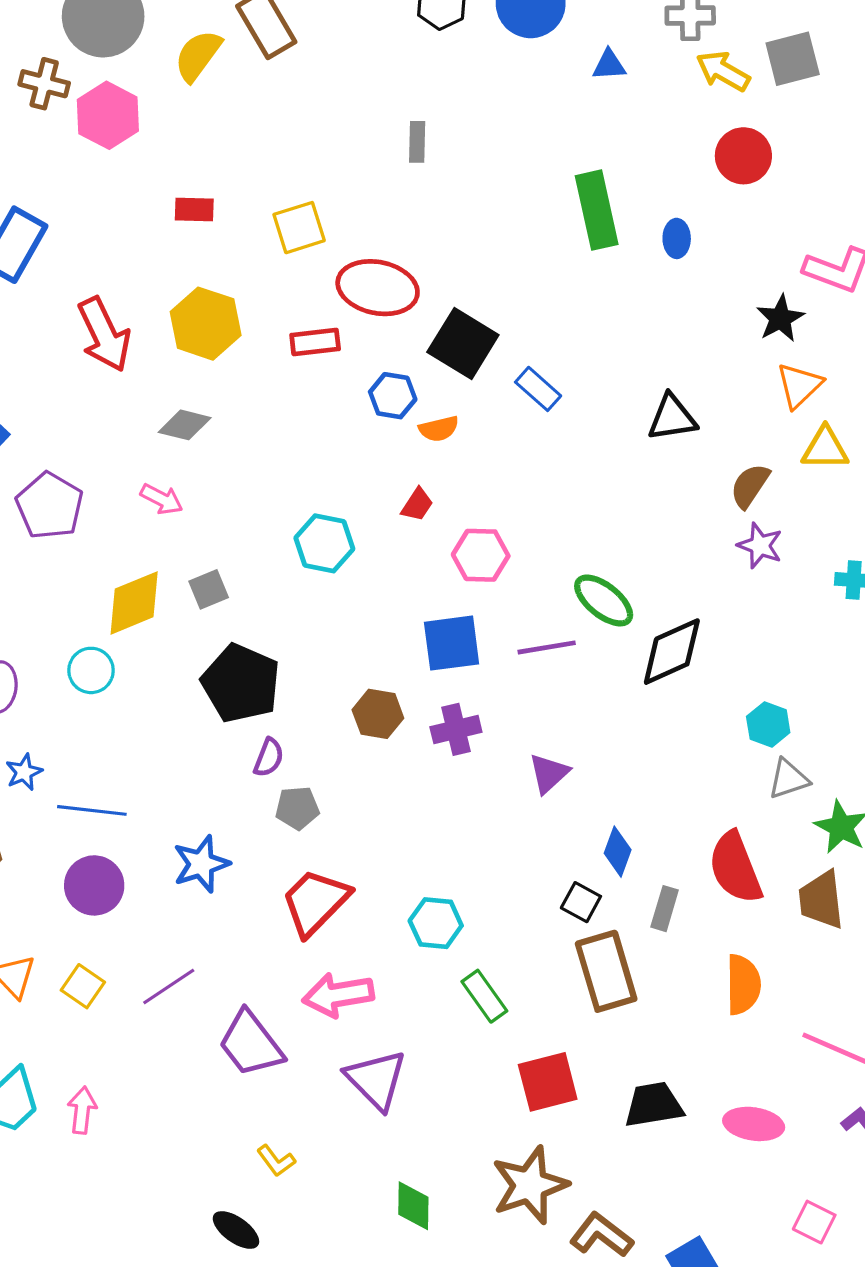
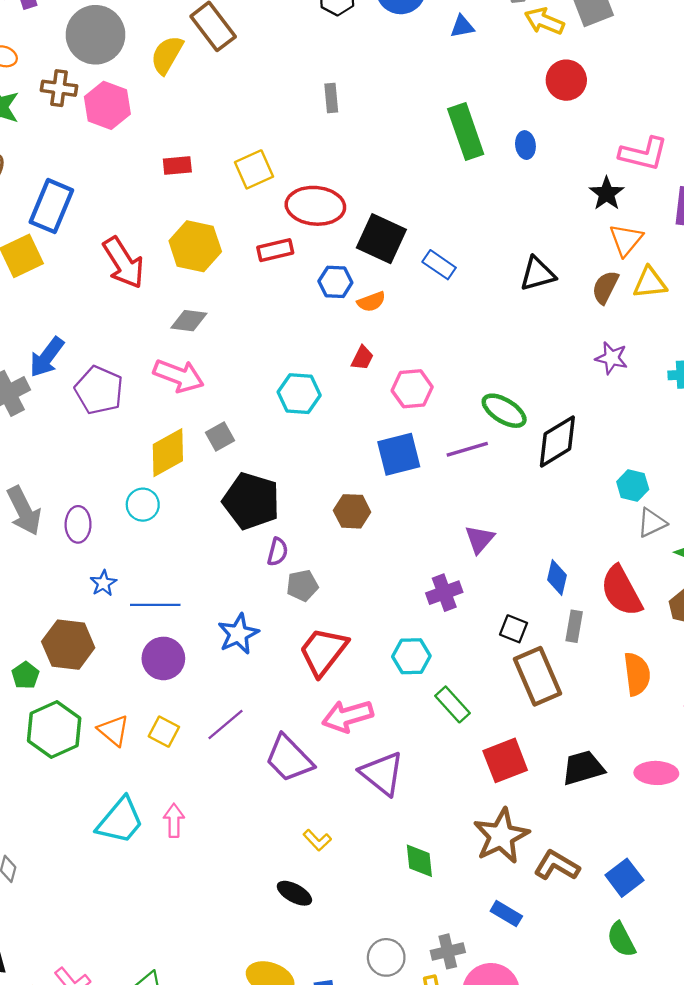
brown semicircle: (750, 486) -> (605, 287), moved
pink arrow: (162, 499) -> (179, 376), size x1.6
purple cross: (456, 729) -> (444, 593), moved
blue diamond: (618, 852) -> (557, 578), moved

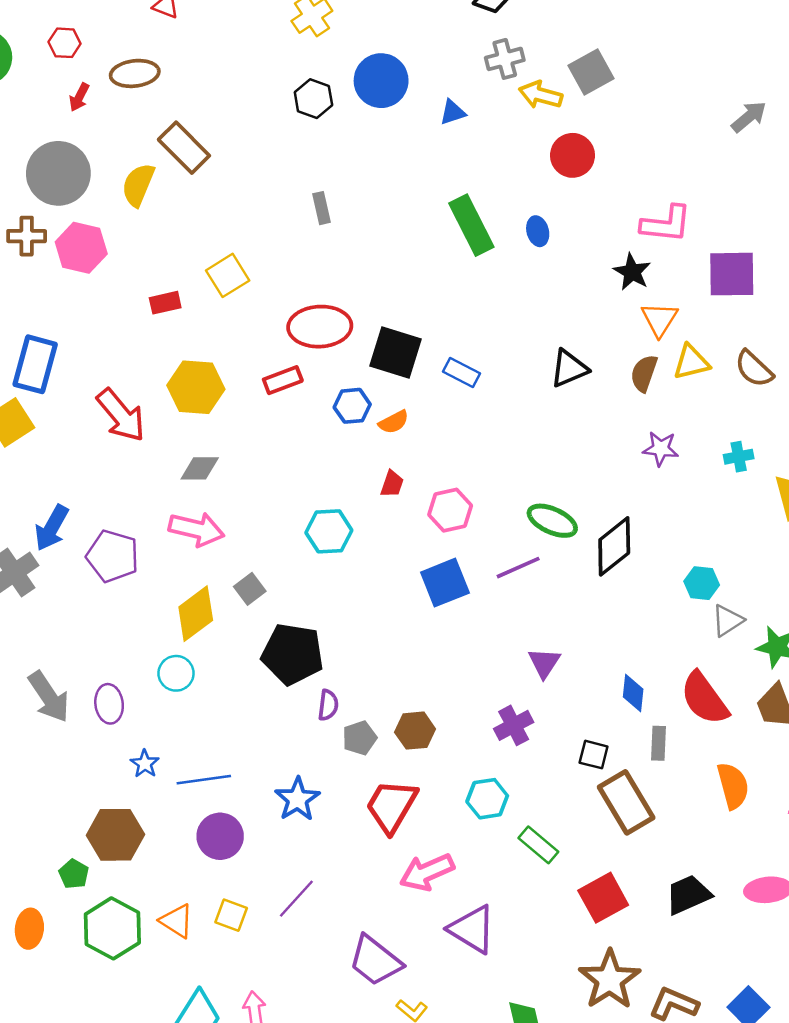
yellow square: (254, 169) -> (228, 275), moved
brown hexagon: (352, 511) -> (415, 731), moved
purple trapezoid: (289, 758) -> (375, 961), moved

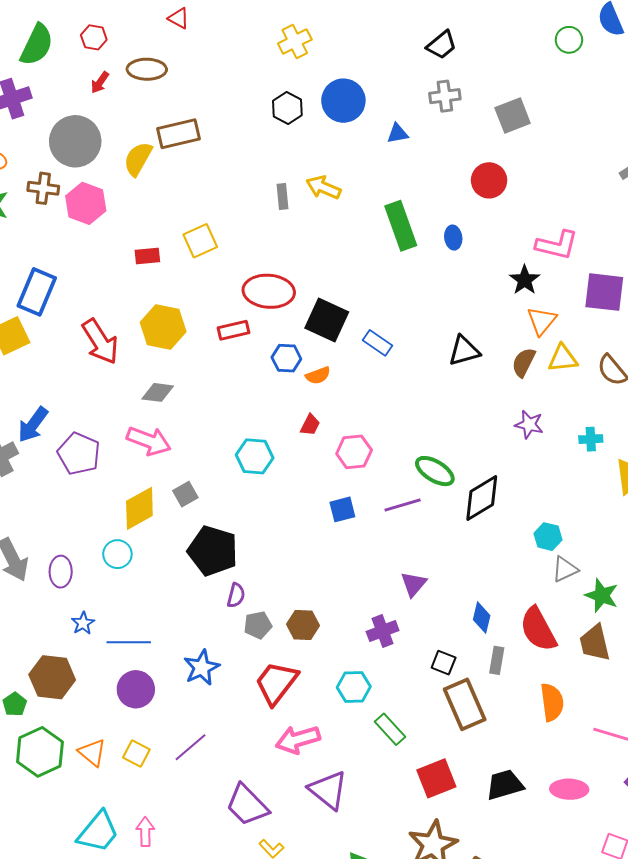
yellow arrow: (541, 95) -> (323, 187), moved
brown rectangle: (184, 148) -> (179, 134), turned -66
blue square: (445, 583) -> (342, 509), size x0.7

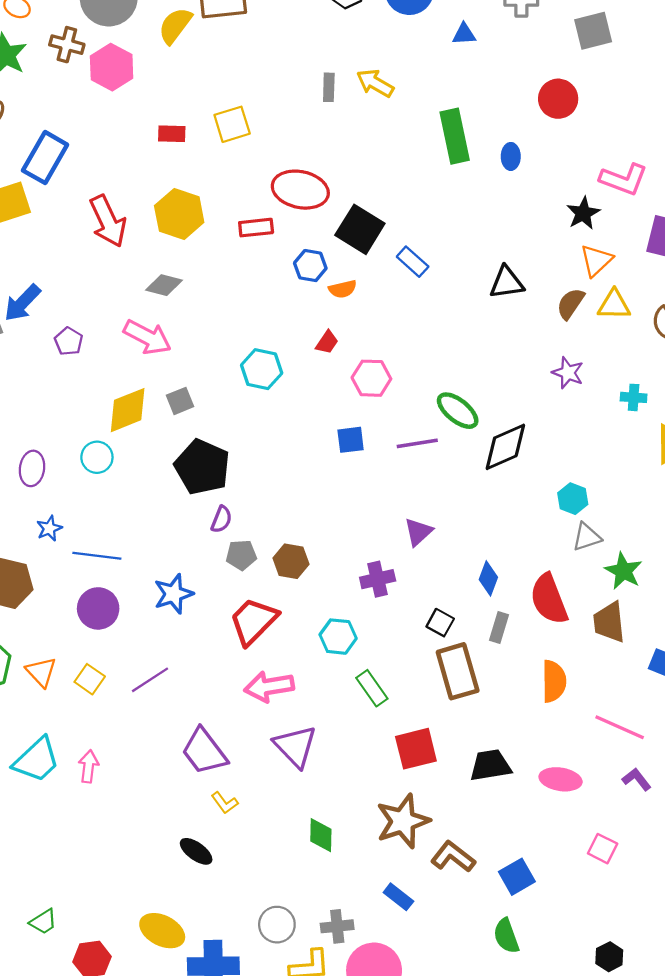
purple pentagon: (79, 454) -> (69, 341), size x0.6

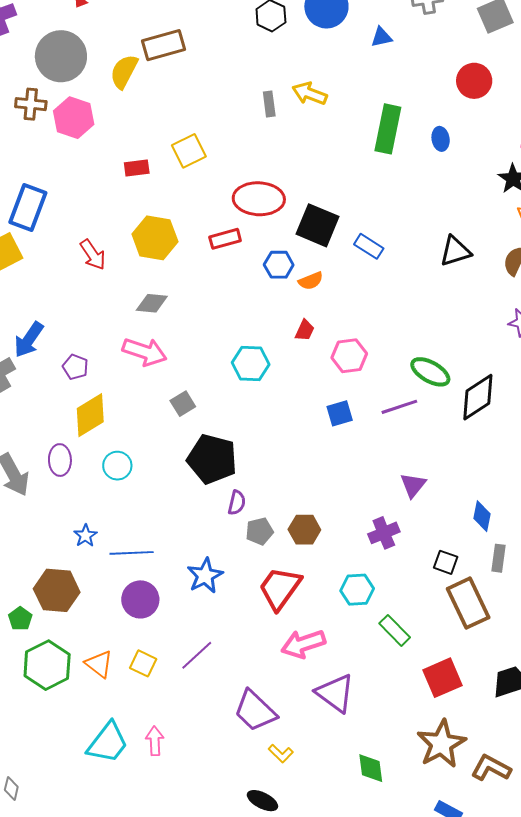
green rectangle: (455, 136) -> (388, 129), turned 33
red arrow: (108, 221) -> (93, 255), size x0.7
yellow diamond: (128, 410) -> (90, 415), moved
purple ellipse: (32, 468) -> (60, 460), moved

